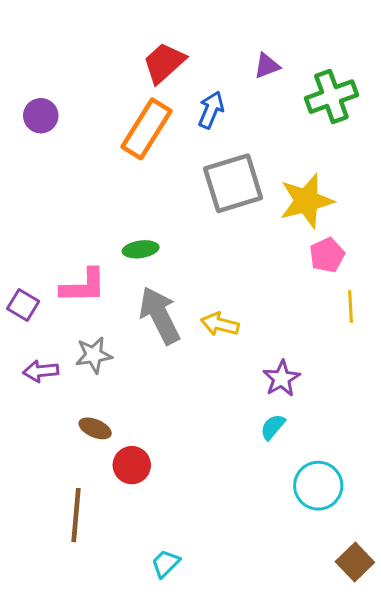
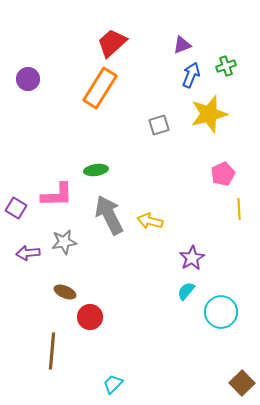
green cross: (331, 97) -> (226, 66), size x0.6
blue arrow: (211, 110) -> (191, 75), moved
gray square: (233, 183) -> (159, 125), size x0.5
yellow star: (306, 201) -> (209, 114), moved
cyan circle: (318, 486) -> (221, 312), moved

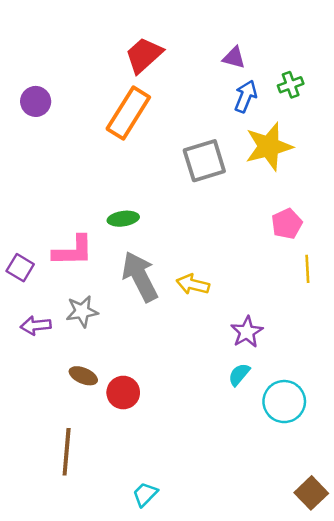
purple triangle: (182, 45) -> (234, 58), turned 36
gray square: (159, 125) -> (204, 161), size x1.6
red circle: (90, 317) -> (123, 393), moved

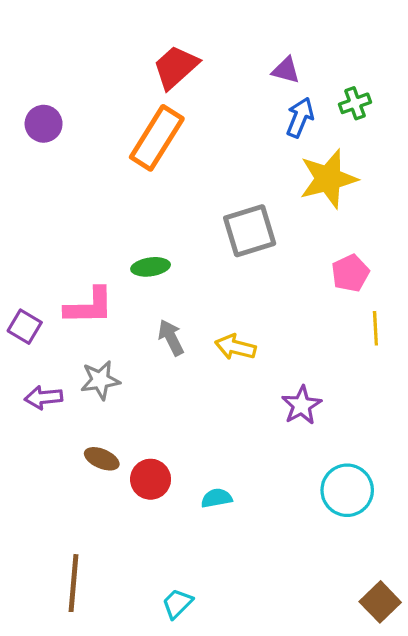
gray square: (204, 161) -> (250, 231), moved
gray arrow: (140, 277) -> (171, 338), size x0.6
cyan semicircle: (239, 374) -> (217, 498), moved, turned 40
brown line: (67, 452) -> (73, 583), moved

